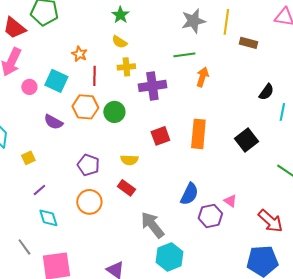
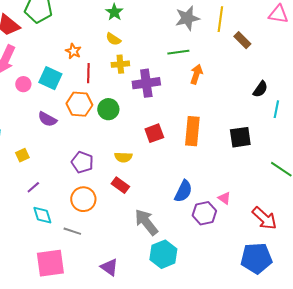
brown rectangle: (248, 43) -> (242, 40), turned 30
black square: (246, 140) -> (240, 137), turned 30
gray line: (24, 247) -> (72, 231), moved, turned -36

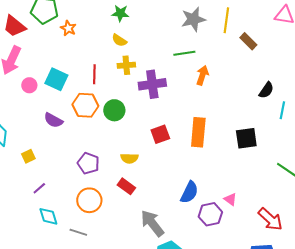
green star: (114, 12) -> (120, 13), turned -30
orange star: (73, 51) -> (68, 28), moved

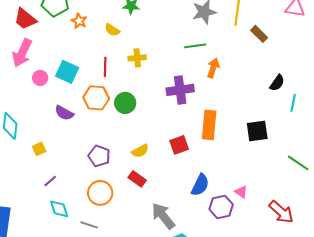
yellow semicircle: (119, 40) -> (112, 30), moved
purple cross: (152, 84) -> (180, 90), moved
red square: (160, 134) -> (179, 145), moved
yellow semicircle: (129, 158) -> (140, 151), turned -30

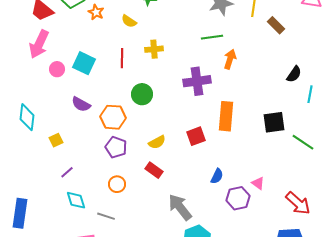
orange hexagon: (96, 98) -> (113, 117), moved
green line: (298, 163) -> (303, 142), moved
blue semicircle: (200, 185) -> (217, 176), size x0.7
orange circle: (100, 193) -> (117, 184), size x0.7

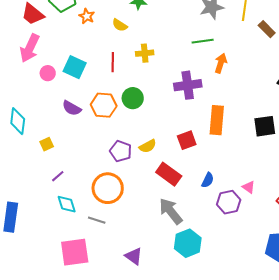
orange hexagon: (113, 117) -> (104, 105), moved
purple pentagon: (116, 147) -> (121, 151), moved
red rectangle: (154, 170) -> (169, 174), moved, size x1.4
orange circle: (117, 184) -> (108, 188), size x1.8

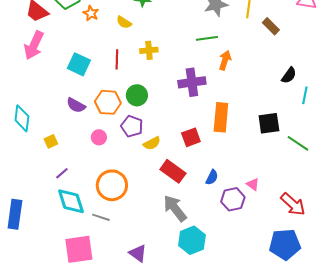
pink circle: (48, 73) -> (99, 137), moved
purple pentagon: (121, 151) -> (132, 126), moved
cyan diamond: (67, 204) -> (71, 201), size x1.4

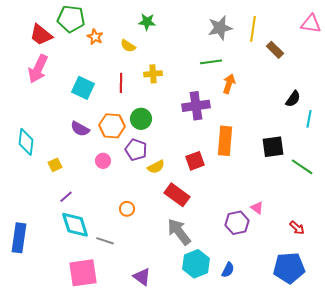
blue semicircle: (212, 177) -> (228, 270), moved
orange circle: (112, 185) -> (127, 209), moved, size x0.5
red arrow: (293, 204) -> (297, 228), size x0.6

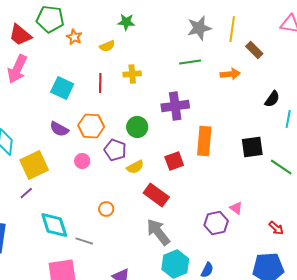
yellow semicircle: (128, 46) -> (107, 46), turned -56
orange arrow: (229, 84) -> (230, 74), moved, turned 66
green circle: (141, 119) -> (137, 127), moved
yellow square: (55, 165) -> (34, 165), size x2.0
purple line: (66, 197) -> (26, 193), moved

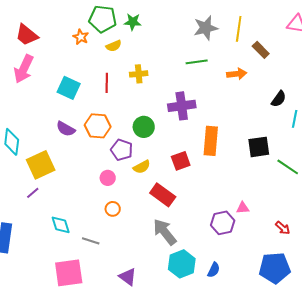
green pentagon: (50, 19) -> (103, 19), moved
pink circle: (82, 161) -> (108, 178), moved
pink triangle: (236, 208) -> (243, 208), turned -40
cyan diamond: (54, 225) -> (61, 225), size x0.7

